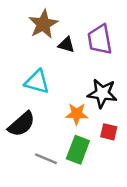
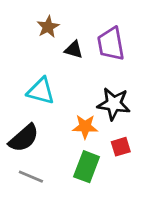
brown star: (43, 24) -> (48, 27), size x0.7
red square: (109, 132) -> (121, 147), turned -30
gray line: (46, 159) -> (31, 177), moved

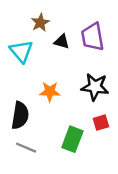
cyan triangle: (41, 91) -> (21, 51), moved, turned 35
orange star: (85, 127) -> (50, 92), moved
black semicircle: (24, 138) -> (20, 115), turned -40

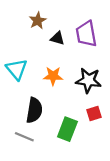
cyan triangle: (21, 51) -> (17, 69), moved
orange star: (50, 92) -> (53, 76), moved
black semicircle: (20, 115) -> (34, 110), moved

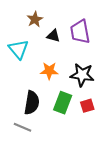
cyan triangle: (17, 69) -> (18, 49), moved
green rectangle: (67, 129) -> (63, 103), moved

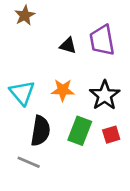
brown star: (35, 19) -> (25, 15), moved
cyan triangle: (18, 49) -> (22, 93), moved
black star: (82, 75) -> (105, 95), turned 30

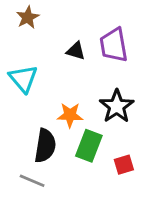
orange star: (63, 90) -> (70, 115), moved
cyan triangle: (22, 93) -> (23, 79), moved
red square: (111, 135) -> (124, 165), moved

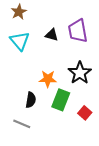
cyan triangle: (23, 79) -> (20, 41), moved
black semicircle: (45, 146) -> (31, 100), size x0.7
red square: (124, 165) -> (85, 113), turned -32

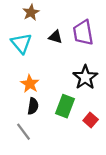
brown star: (19, 12) -> (31, 12), moved
orange star: (48, 79) -> (30, 84), moved, turned 30
gray line: (22, 124) -> (23, 132), turned 30

